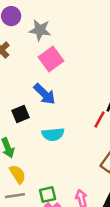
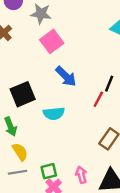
blue arrow: (44, 94) -> (66, 76), moved
black square: (21, 114) -> (23, 94), size x1.5

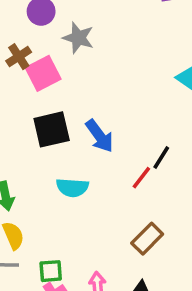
pink square: (52, 41) -> (43, 73), moved
black square: (23, 94) -> (52, 129), moved

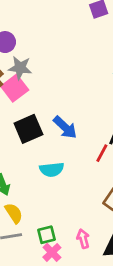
gray star: (78, 38) -> (20, 68), moved

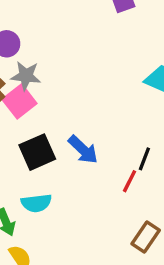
cyan semicircle: (52, 170) -> (36, 203), moved

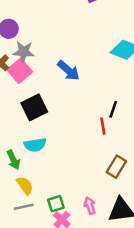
blue arrow: (83, 150) -> (68, 70), moved
red line: (129, 181) -> (103, 126), turned -35

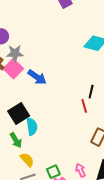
blue arrow: (68, 70) -> (37, 77), moved
black square: (34, 107) -> (19, 113), moved
cyan semicircle: (35, 145) -> (32, 127), turned -84

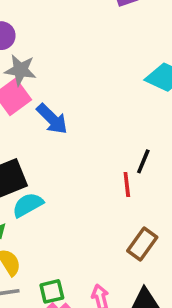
cyan semicircle: (32, 127) -> (28, 205), turned -120

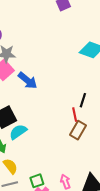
brown rectangle: (142, 244) -> (78, 130), moved

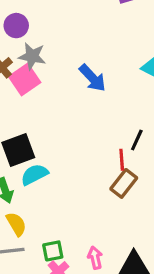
blue arrow: (28, 81) -> (92, 78), moved

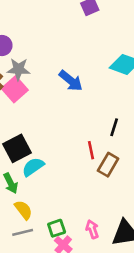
red line: (122, 160) -> (91, 150), moved

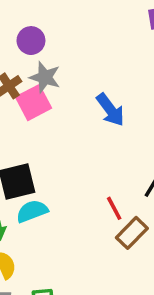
red line: (91, 150) -> (114, 208), turned -30

